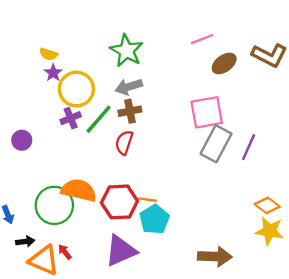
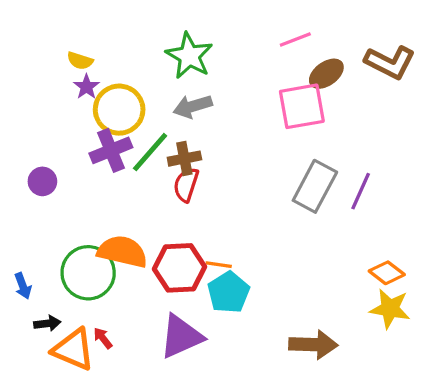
brown cross: (130, 111) -> (184, 159), moved
pink square: (207, 112) -> (302, 106), moved
purple cross: (71, 118) -> (111, 150), size x1.4

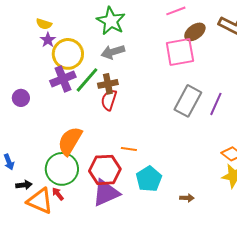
orange semicircle: (122, 252) -> (70, 141), turned -72
red hexagon: (179, 268) -> (105, 170), moved
green circle: (88, 273) -> (62, 169), moved
cyan pentagon: (228, 292) -> (149, 179), moved
brown arrow: (313, 345) -> (187, 198), size x0.5

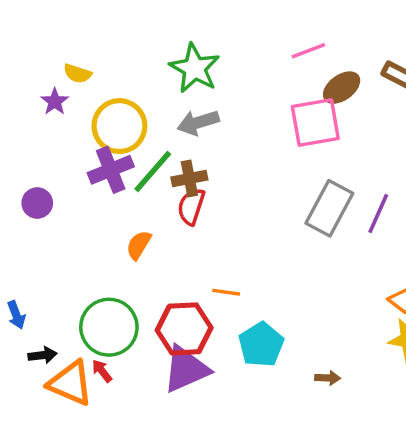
purple star: (48, 40) -> (55, 102), moved
orange semicircle: (70, 141) -> (139, 245), moved, size x0.6

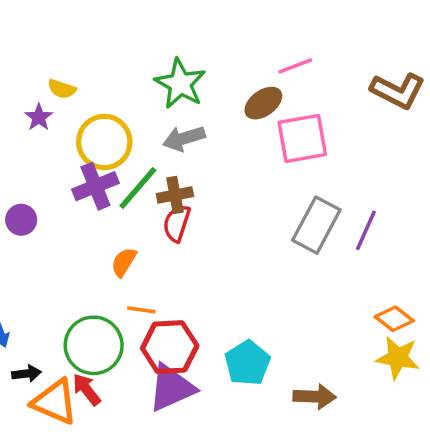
brown ellipse: (342, 88) -> (263, 103), moved
orange line: (226, 292) -> (141, 310), moved
red arrow: (102, 371) -> (87, 389), size x1.4
brown arrow: (328, 378) -> (315, 397), size x1.6

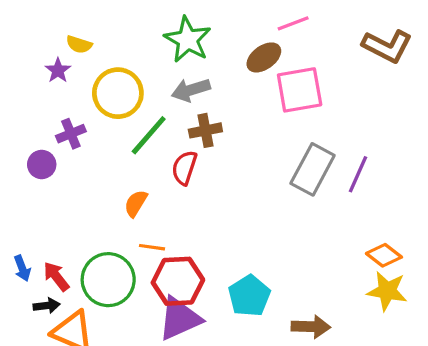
purple cross: (95, 186) -> (71, 134), moved, size x0.7
brown cross: (175, 195) -> (205, 130), moved
red arrow: (87, 389) -> (56, 276), moved

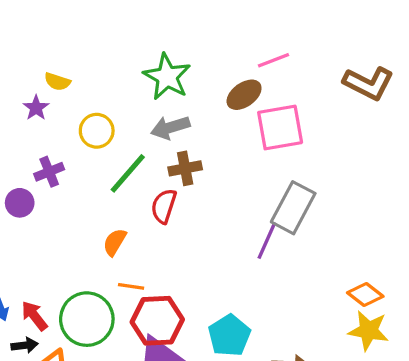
yellow circle: (118, 93) -> (97, 131), size x0.7
purple line: (358, 174) -> (267, 240), moved

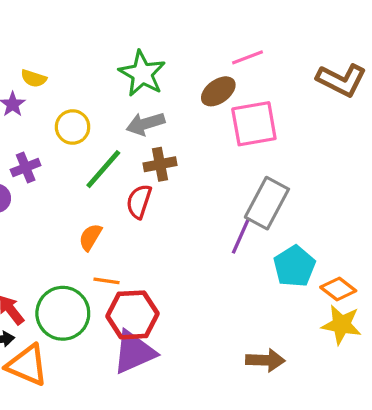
cyan pentagon: (229, 335) -> (294, 266), moved

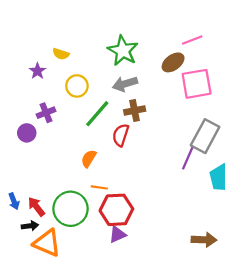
yellow semicircle: (34, 78) -> (61, 54), moved
purple triangle: (134, 352) -> (118, 234), size x0.6

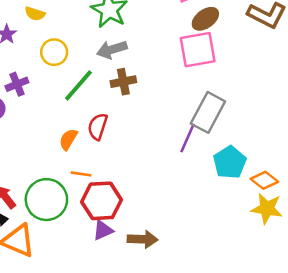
brown ellipse: (173, 62) -> (205, 19), moved
red semicircle: (121, 135) -> (98, 126), moved
brown arrow: (204, 240) -> (143, 239), moved

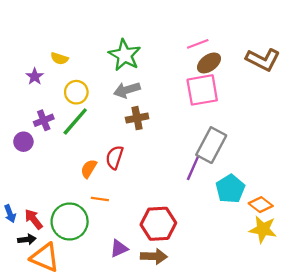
green line: (78, 85) -> (75, 121), moved
red hexagon: (102, 201) -> (158, 224), moved

